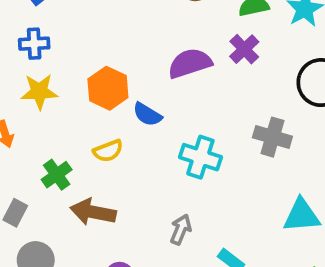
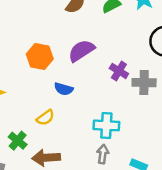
purple cross: (244, 49) -> (119, 71), moved
orange hexagon: (108, 88) -> (40, 57), moved
cyan cross: (200, 157) -> (106, 125), moved

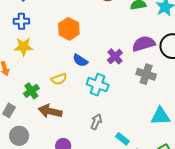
purple semicircle: (81, 51) -> (144, 44), moved
purple cross: (119, 71) -> (115, 56), moved
cyan cross: (106, 125) -> (98, 85), moved

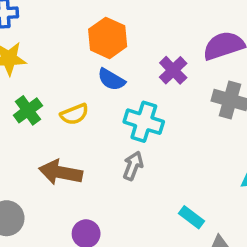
orange hexagon: (69, 29) -> (108, 38), moved
green cross: (31, 91) -> (28, 110), moved
gray arrow: (96, 122) -> (133, 166), moved

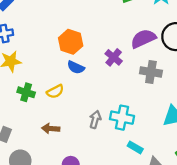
green cross: (28, 110) -> (26, 92), turned -30
cyan cross: (144, 122) -> (122, 118), moved
brown arrow: (61, 172) -> (51, 129), size x0.7

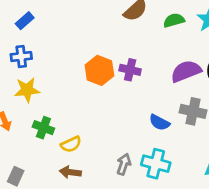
purple cross: (114, 57) -> (130, 70), moved, turned -30
blue semicircle: (76, 67) -> (159, 122), moved
yellow semicircle: (55, 91) -> (71, 144), moved

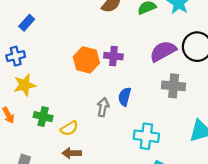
blue rectangle: (25, 21) -> (27, 23), moved
blue semicircle: (159, 122) -> (125, 97), moved, turned 84
gray arrow: (124, 164) -> (103, 107), moved

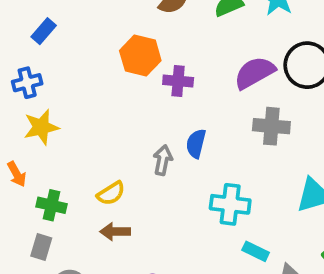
orange hexagon: (86, 60) -> (140, 56), moved
green cross: (43, 117) -> (52, 205), moved

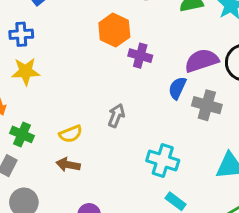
blue semicircle: (196, 144) -> (177, 88), moved

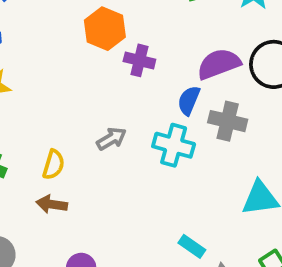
gray arrow: (116, 116) -> (111, 139), turned 40
yellow semicircle: (71, 134) -> (53, 165), turned -50
cyan cross: (163, 160) -> (174, 145), moved

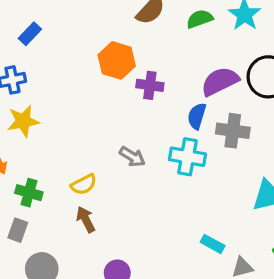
gray arrow: (111, 139) -> (132, 157), turned 68
yellow semicircle: (53, 165) -> (84, 184), turned 52
brown arrow: (52, 204) -> (86, 219), turned 60

